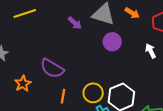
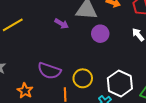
yellow circle: (93, 93) -> (83, 78), moved

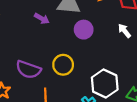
yellow circle: (83, 78) -> (63, 65), moved

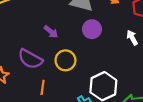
purple arrow: (42, 19) -> (51, 32), moved

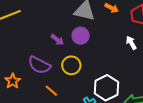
purple circle: (92, 29) -> (81, 36), moved
orange line: (43, 87) -> (51, 91), turned -56

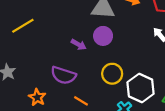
yellow circle: (71, 65) -> (112, 74), moved

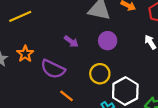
purple circle: (103, 36) -> (108, 41), moved
orange star: (37, 97) -> (25, 54), moved

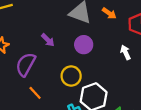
purple semicircle: (53, 69) -> (26, 64), turned 85

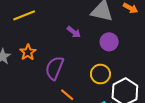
purple arrow: (48, 40) -> (74, 32), moved

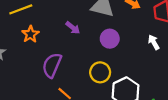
orange star: (28, 52) -> (30, 34), moved

